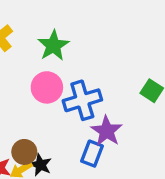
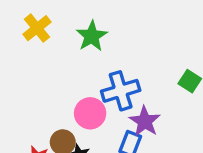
pink circle: (47, 87) -> (90, 113), moved

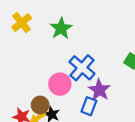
blue cross: (121, 91) -> (82, 68), turned -32

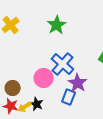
green star: (61, 28) -> (57, 25), moved
brown circle: (40, 105) -> (13, 88), moved

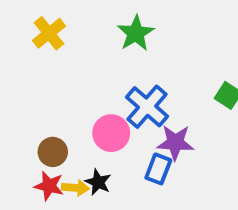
purple star: (78, 83) -> (175, 143), turned -30
yellow arrow: (25, 107) -> (75, 188), turned -144

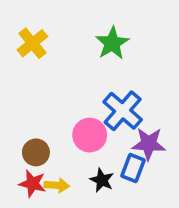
black star: (98, 182) -> (102, 180), moved

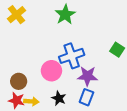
blue cross: (123, 111) -> (72, 56), turned 30
blue rectangle: (133, 168) -> (86, 97), moved

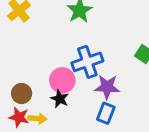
black star: (59, 98) -> (60, 99), moved

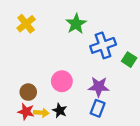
blue cross: (87, 62) -> (103, 45), moved
black star: (60, 99) -> (60, 111), moved

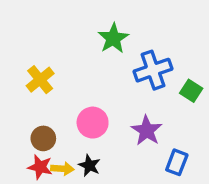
yellow cross: (26, 24) -> (40, 80), moved
purple star: (99, 87) -> (147, 130), turned 30
blue rectangle: (98, 108) -> (177, 162), moved

